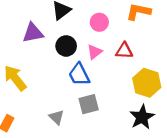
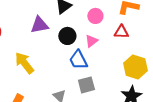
red triangle: (124, 51) -> (121, 32), moved

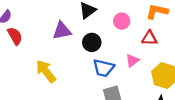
pink triangle: (91, 41) -> (132, 61), moved
blue trapezoid: (78, 60) -> (104, 68), turned -50

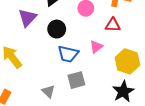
purple triangle: (62, 31) -> (28, 18), turned -36

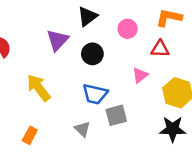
blue trapezoid: (68, 54) -> (95, 94), moved
black star: (123, 91) -> (173, 129), turned 30

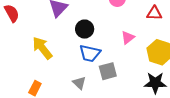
red triangle: (160, 49) -> (154, 13), moved
black circle: (92, 54) -> (85, 29), moved

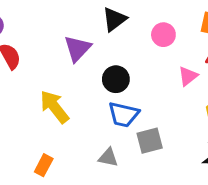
pink triangle: (128, 37) -> (188, 76), moved
gray triangle: (79, 83) -> (108, 157), turned -32

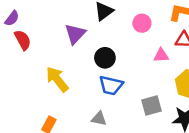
pink triangle: (188, 76) -> (161, 55), turned 35
gray square: (150, 141) -> (151, 105), moved

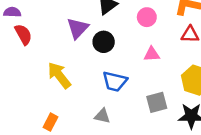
purple semicircle: (12, 18) -> (12, 12), turned -126
pink triangle: (161, 55) -> (152, 54), moved
black circle: (105, 58) -> (104, 42), moved

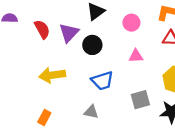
red semicircle: (23, 34) -> (42, 29), moved
yellow arrow: (59, 75) -> (52, 75), turned -60
blue trapezoid: (115, 81) -> (102, 81), turned -30

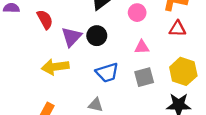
purple triangle: (69, 33) -> (71, 37), moved
gray square: (140, 100) -> (144, 77), moved

